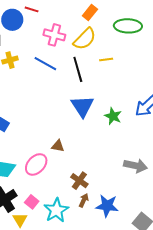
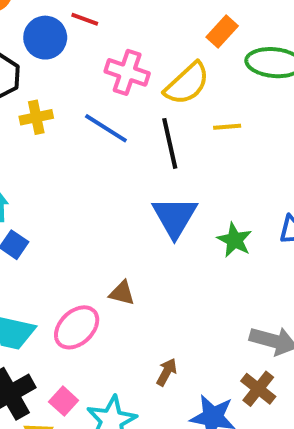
orange rectangle: (90, 12) -> (222, 31), moved
brown cross: (79, 181) -> (258, 389), moved
brown arrow: (84, 200) -> (167, 372), moved

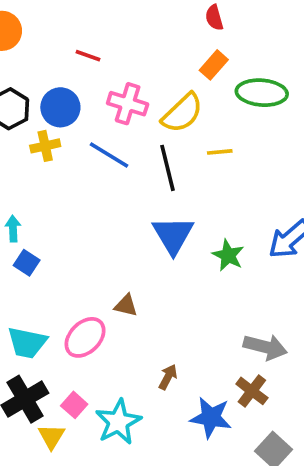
blue circle: (45, 38) -> (60, 107), moved

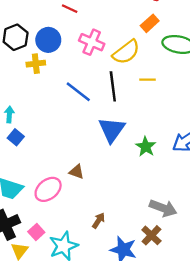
blue line: (109, 155) -> (78, 92), moved

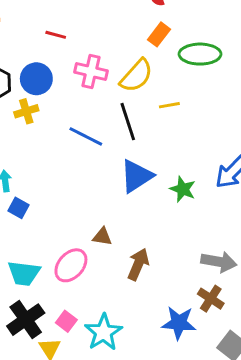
blue triangle: (112, 130) -> (136, 176), turned 32
brown arrow: (99, 221) -> (138, 264), moved, size x1.5

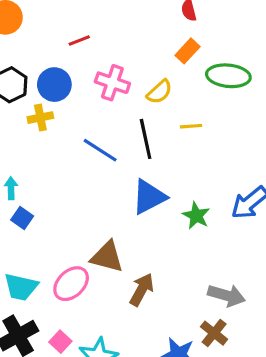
red line: (56, 35) -> (79, 40), turned -42
yellow semicircle: (136, 76) -> (159, 92), size x0.7
brown triangle: (102, 237) -> (107, 257), size x1.6

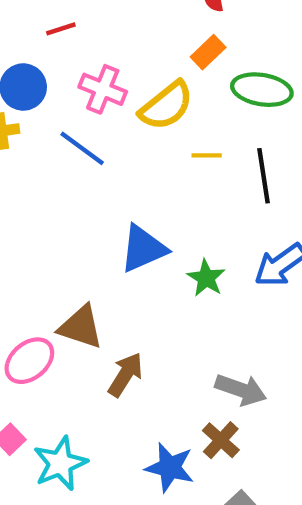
yellow semicircle: (159, 92) -> (166, 106), size x1.5
black line: (146, 139) -> (264, 176), moved
blue line: (100, 150) -> (82, 148), moved

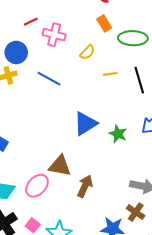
orange rectangle: (208, 52) -> (104, 23), turned -70
pink cross: (103, 89) -> (54, 35), moved
yellow semicircle: (166, 106) -> (87, 52), size x0.6

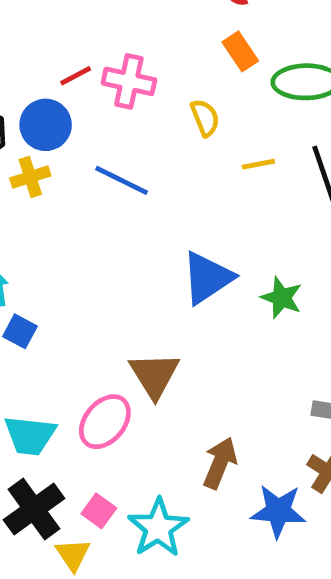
red line: (31, 22) -> (76, 76), moved
yellow semicircle: (87, 52) -> (205, 118), turned -63
brown triangle: (60, 166) -> (154, 375), turned 50
brown arrow: (85, 186) -> (220, 463), moved

